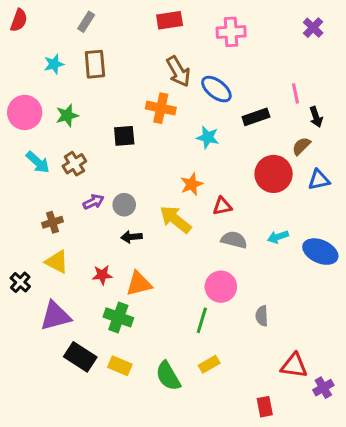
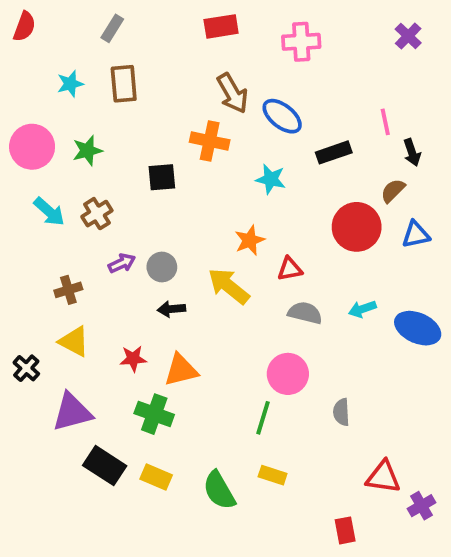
yellow rectangle: (209, 364) -> (273, 475), turned 48

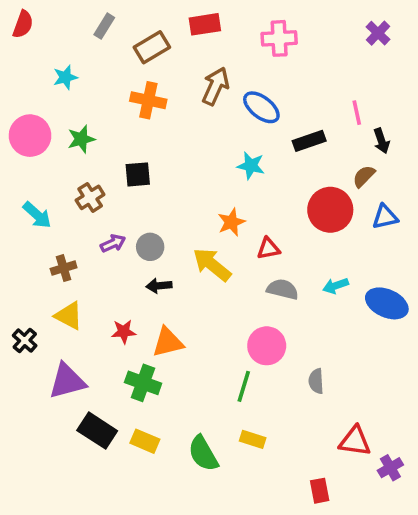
brown rectangle: (124, 84) -> (152, 47), moved, turned 64
brown arrow: (233, 93) -> (215, 86), turned -126
orange cross: (210, 141) -> (148, 100), moved
black square: (162, 177) -> (138, 174), moved
cyan arrow: (49, 212) -> (37, 215), moved

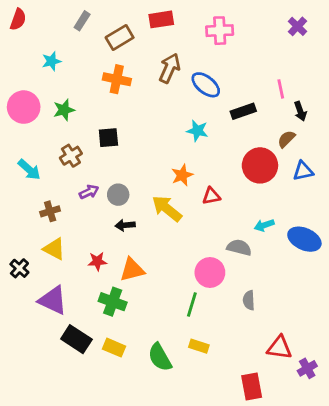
gray semicircle: (283, 289) -> (239, 247), moved
purple triangle: (67, 381) -> (53, 300), turned 40
red rectangle: (320, 491) -> (252, 386), size x1.4

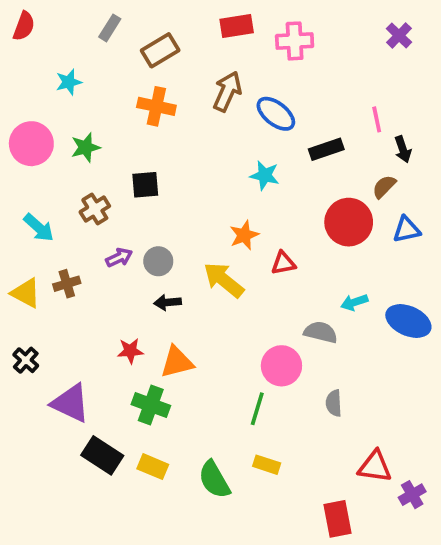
red rectangle: (161, 19) -> (237, 26), moved
yellow triangle: (54, 249) -> (26, 293), moved

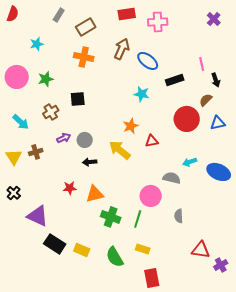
yellow triangle: (26, 293) -> (14, 157), turned 30
green cross: (151, 405) -> (111, 217), moved
red rectangle: (337, 519) -> (152, 278), moved

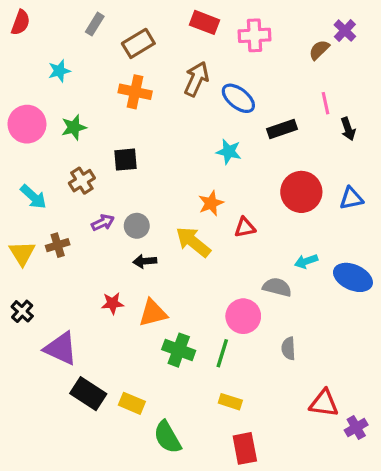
red rectangle: (127, 14) -> (204, 22), turned 30
brown semicircle: (206, 100) -> (319, 50), moved
green semicircle: (115, 257) -> (167, 437), moved

